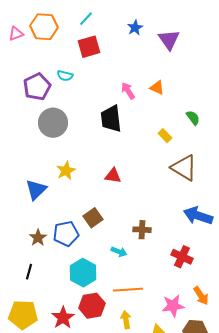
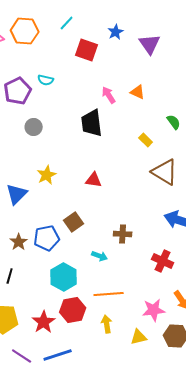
red square: (89, 47) -> (87, 50), moved, turned 35
gray circle: (53, 123) -> (34, 127), size x0.6

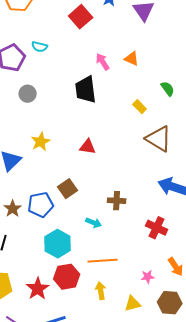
red square: (87, 50) -> (81, 17), turned 30
pink star: (154, 310) -> (148, 277), size x0.6

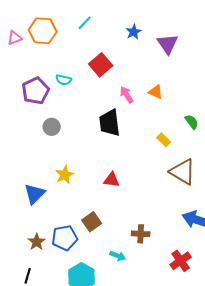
red square: (81, 17) -> (101, 65), moved
red cross: (157, 228) -> (181, 261), turned 30

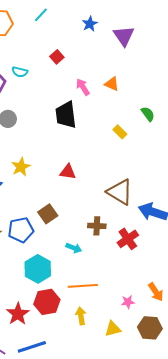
red square: (101, 65) -> (57, 57), size x0.6
brown triangle: (183, 172) -> (120, 192), moved
red cross: (181, 261) -> (128, 239), moved

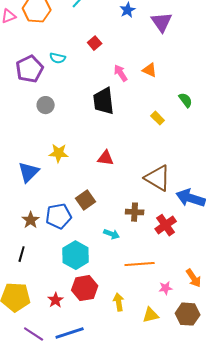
yellow star: (21, 167) -> (59, 153), turned 30
orange line: (83, 286) -> (140, 264), moved
red star: (18, 314) -> (56, 300), size x0.7

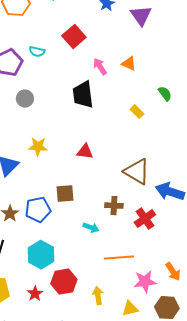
red square: (95, 43) -> (74, 37), size x1.6
brown square: (86, 200) -> (65, 194), turned 30
cyan hexagon: (76, 255) -> (41, 255), moved
pink star: (166, 288) -> (145, 282), size x1.6

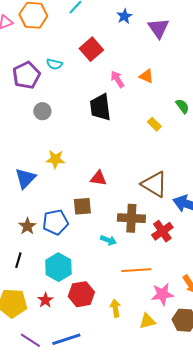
red triangle: (85, 152) -> (98, 178), moved
brown cross: (114, 206) -> (131, 218), size x1.5
red star: (35, 294) -> (45, 300), moved

